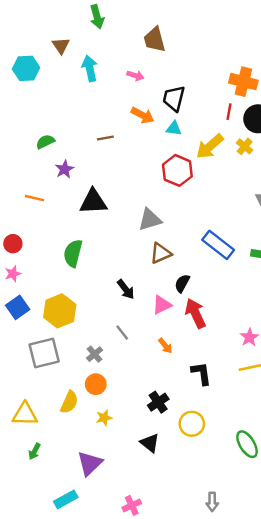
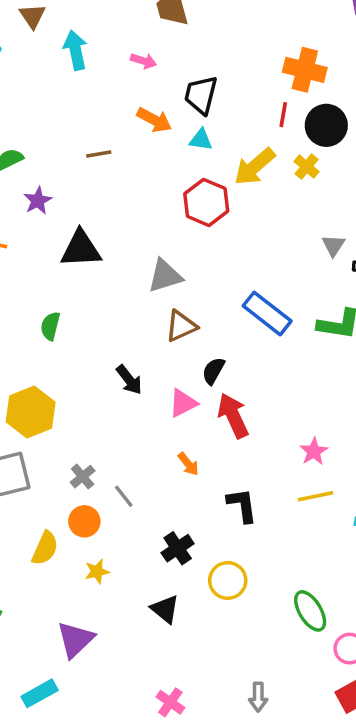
green semicircle: (73, 253) -> (50, 326), size x0.7
gray line: (122, 333) -> (124, 496), moved
pink cross: (132, 505) -> (170, 702), moved, turned -30

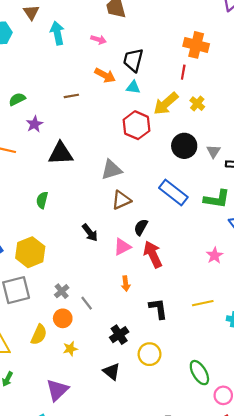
black circle: (326, 125) -> (184, 146), moved
pink star: (314, 451) -> (215, 255), moved
orange arrow: (188, 464) -> (126, 284), turned 32

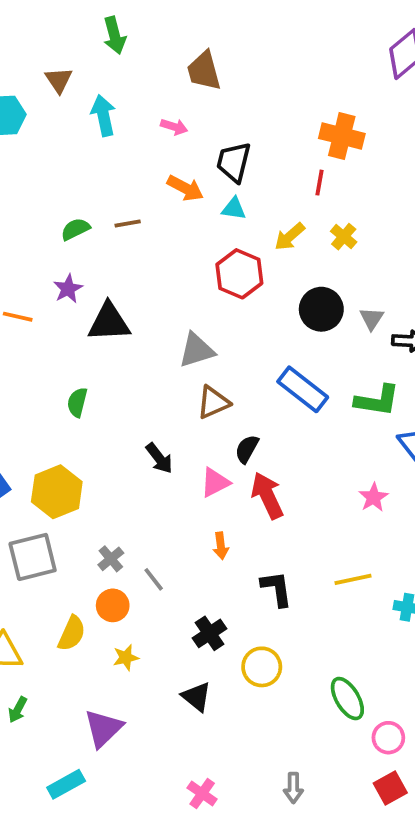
green semicircle: (17, 99) -> (75, 229), moved
yellow arrow: (166, 104) -> (290, 237), size x0.7
purple star: (35, 124) -> (68, 289), moved

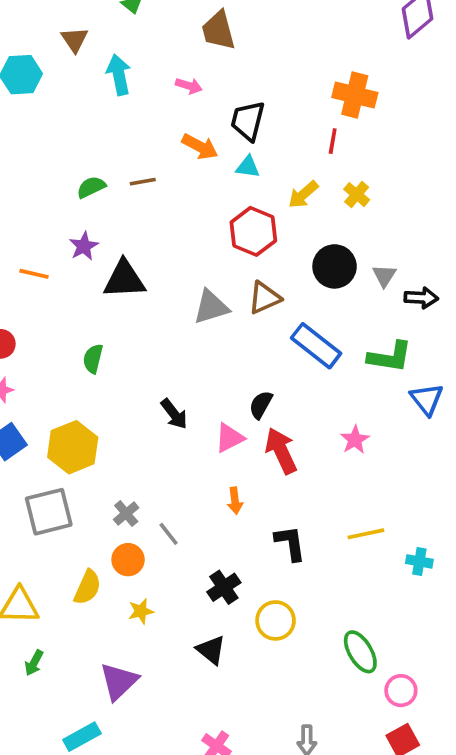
brown triangle: (213, 402) -> (264, 298), moved
pink star: (373, 497) -> (355, 440), moved

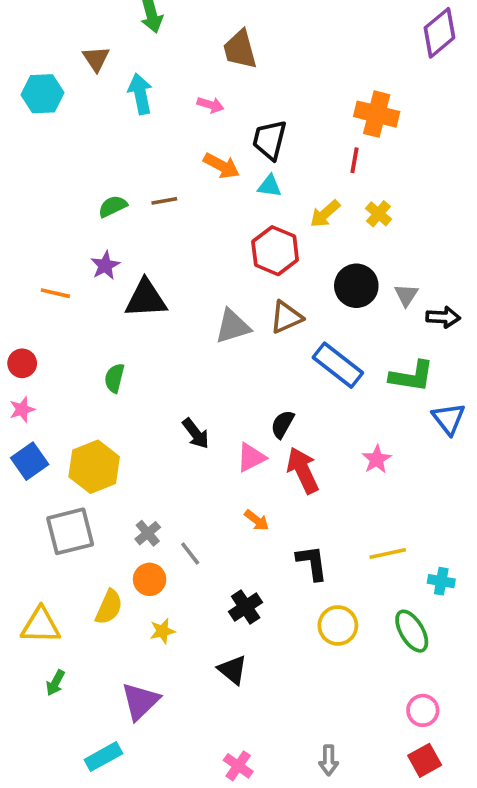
orange arrow: (235, 501) -> (257, 520), turned -45
yellow circle: (276, 620) -> (338, 625), moved
green ellipse: (360, 652) -> (412, 631), moved

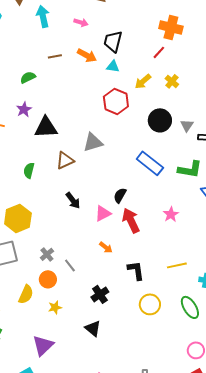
red line: (354, 160) -> (159, 52), turned 32
brown line: (164, 201) -> (55, 56), moved
brown triangle: (286, 317) -> (65, 160), moved

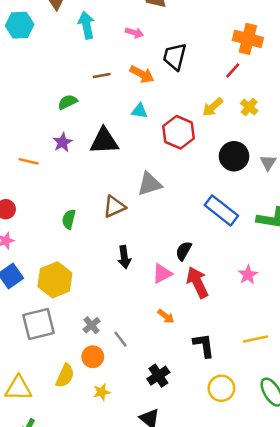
cyan triangle: (113, 66) -> (139, 111), moved
black triangle: (46, 127) -> (104, 141), moved
black arrow: (73, 200) -> (124, 257), turned 30

